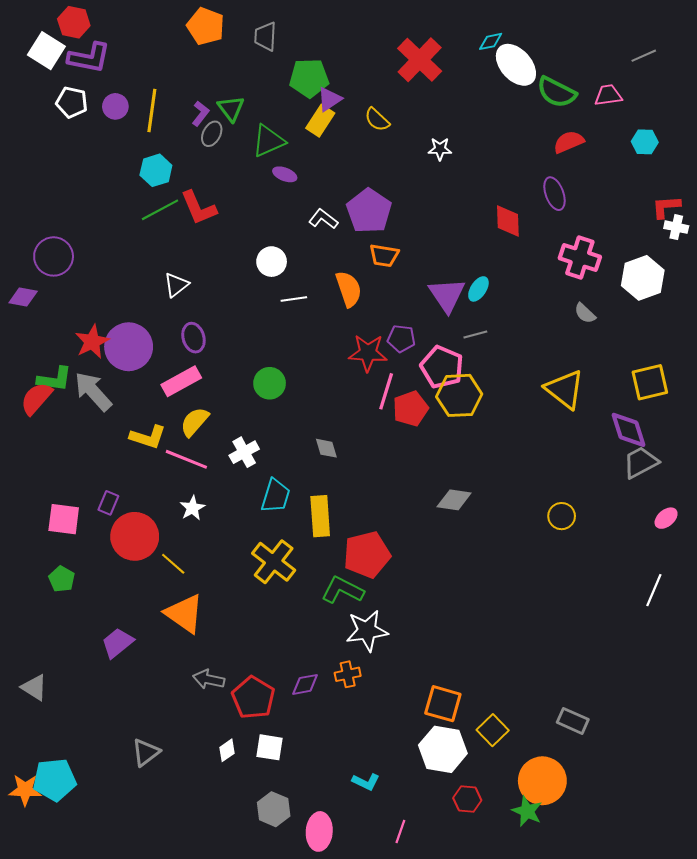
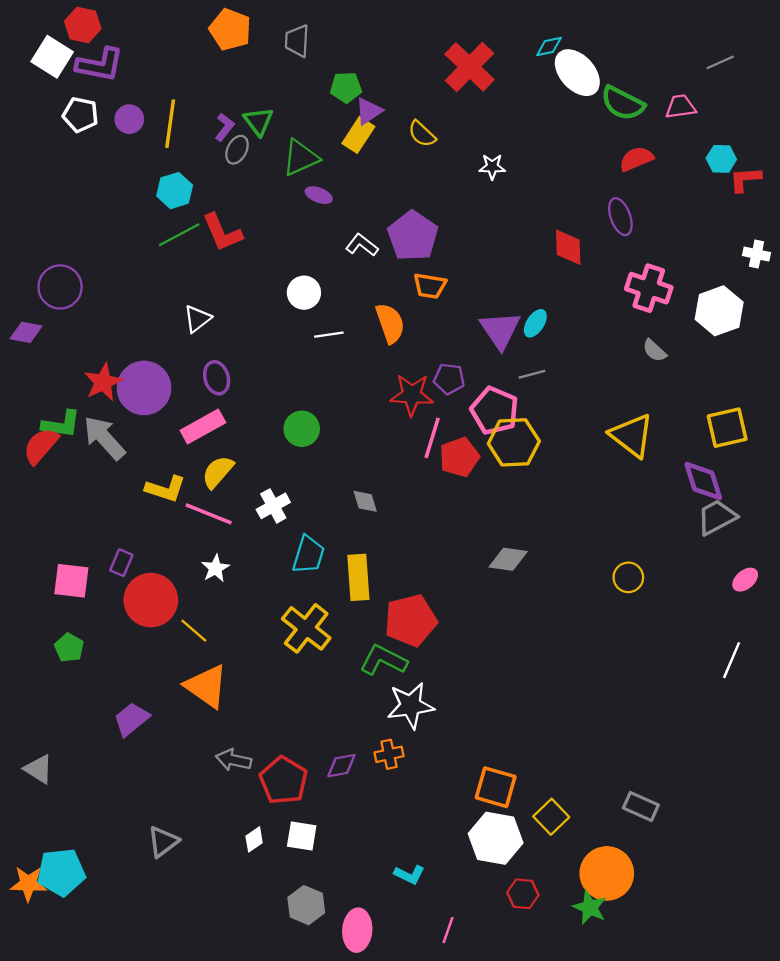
green pentagon: (309, 78) -> (346, 87), size x0.7
red L-shape: (666, 207) -> (745, 179), moved

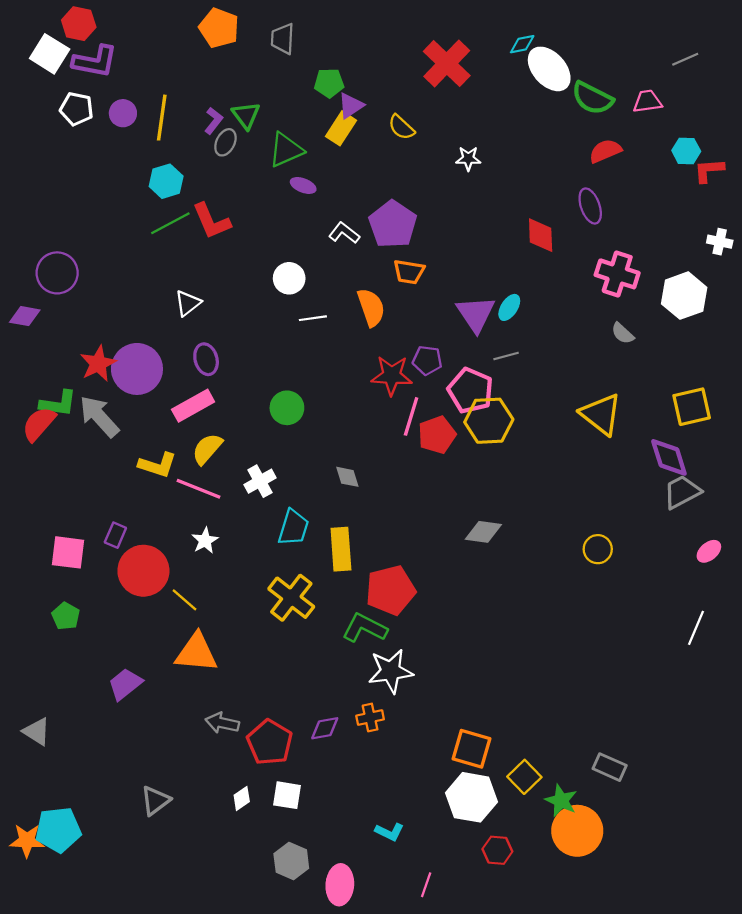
orange triangle: (206, 686) -> (196, 653), turned -30
green star: (590, 907) -> (561, 801), moved

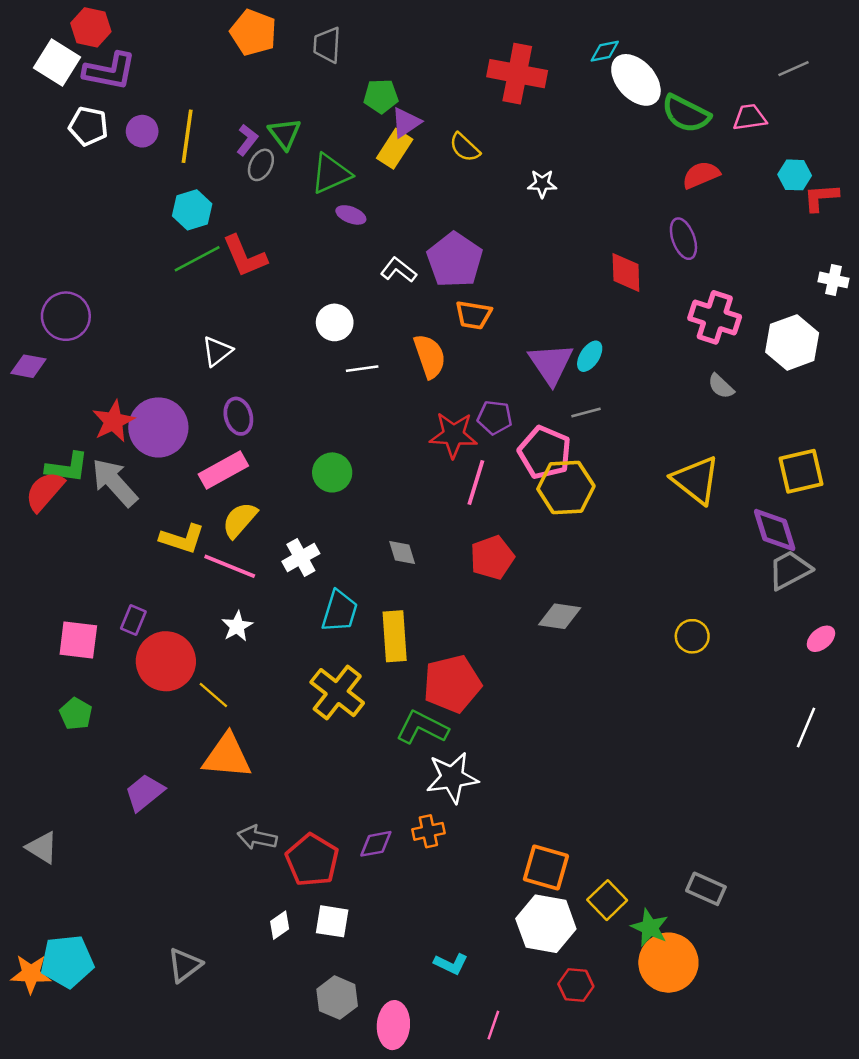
red cross: (447, 64) -> (517, 74), turned -33
red pentagon: (437, 435) -> (492, 557), moved
gray triangle: (155, 801) -> (185, 965), moved

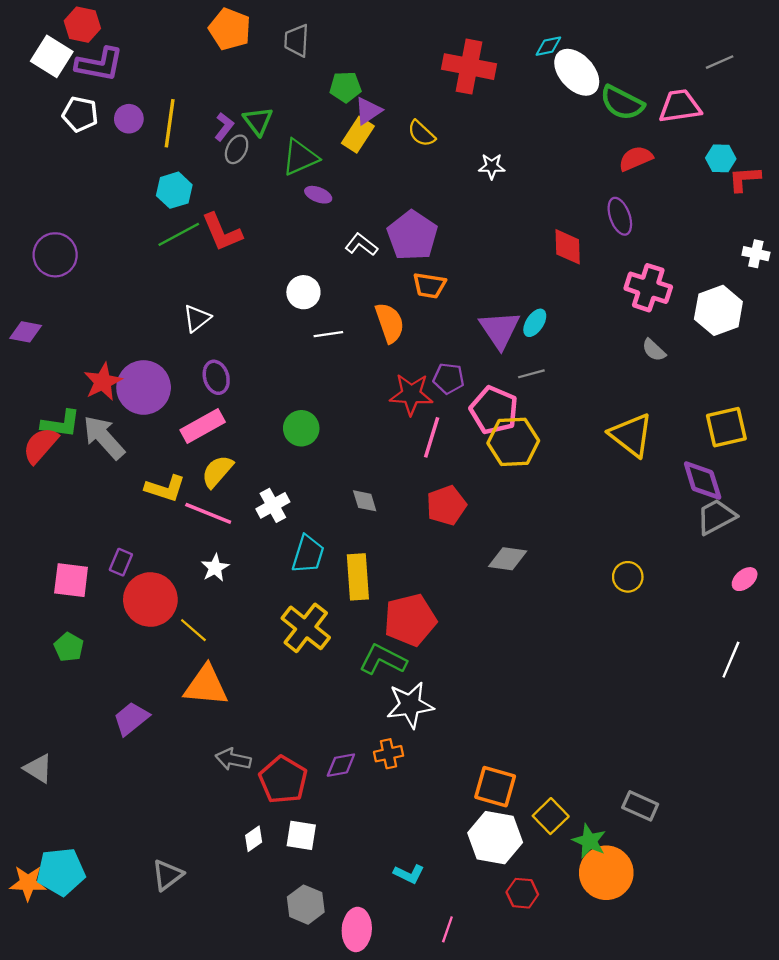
pink trapezoid: (750, 117) -> (680, 106), size x1.4
purple circle: (66, 316) -> (55, 255), moved

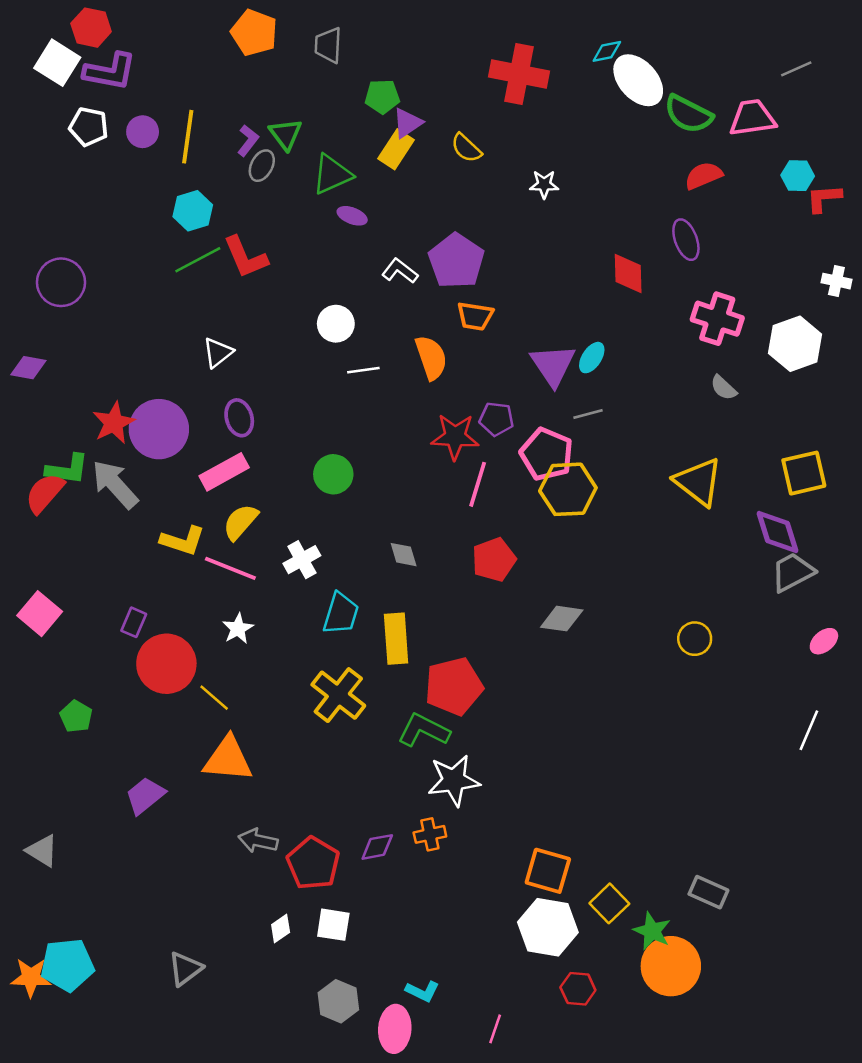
pink square: (71, 580) -> (40, 614), moved, turned 33
cyan L-shape: (409, 874) -> (422, 991), moved

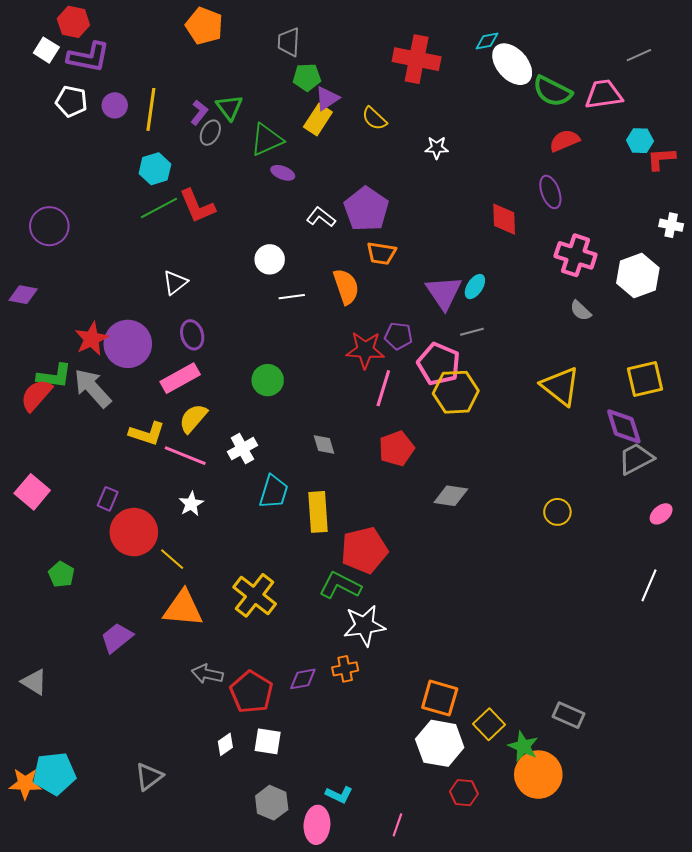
gray trapezoid: (328, 45) -> (289, 42), moved
white square: (57, 63) -> (46, 50), size x0.7
yellow cross: (338, 695) -> (255, 595), moved

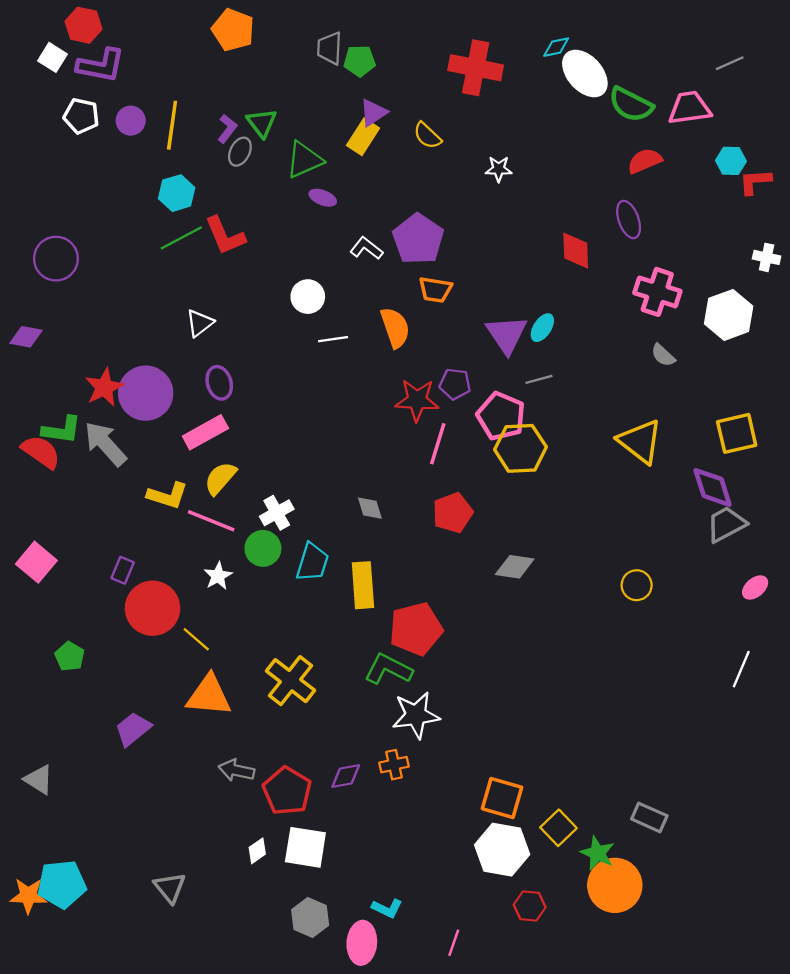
green pentagon: (307, 77) -> (360, 61), moved
green circle: (268, 380) -> (263, 548), moved
red semicircle: (36, 395) -> (41, 452), turned 84
white square: (268, 741) -> (305, 847), size x1.4
gray triangle: (149, 777) -> (170, 888), turned -32

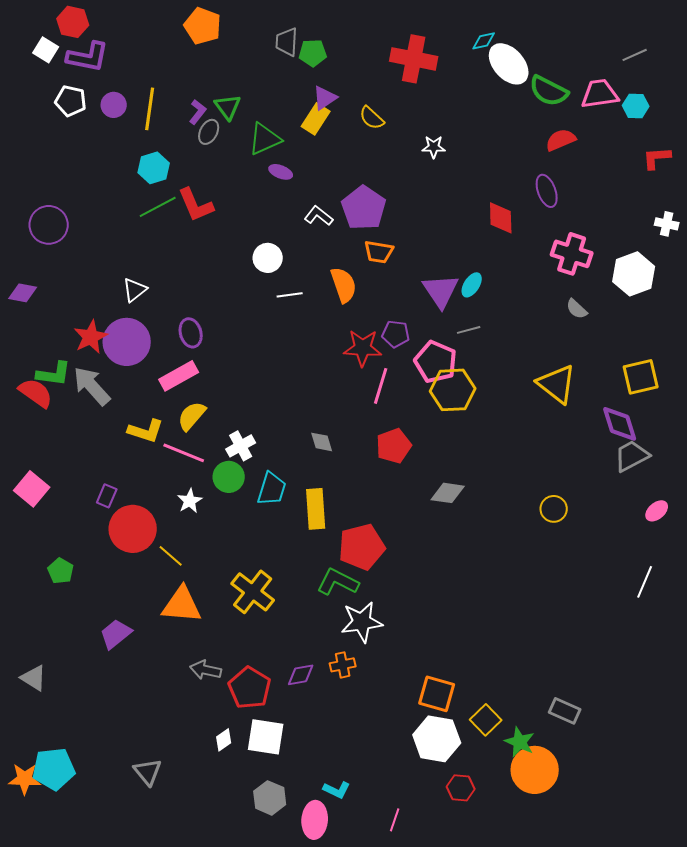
cyan hexagon: (731, 161) -> (636, 106), moved
white triangle: (200, 323) -> (135, 290), moved

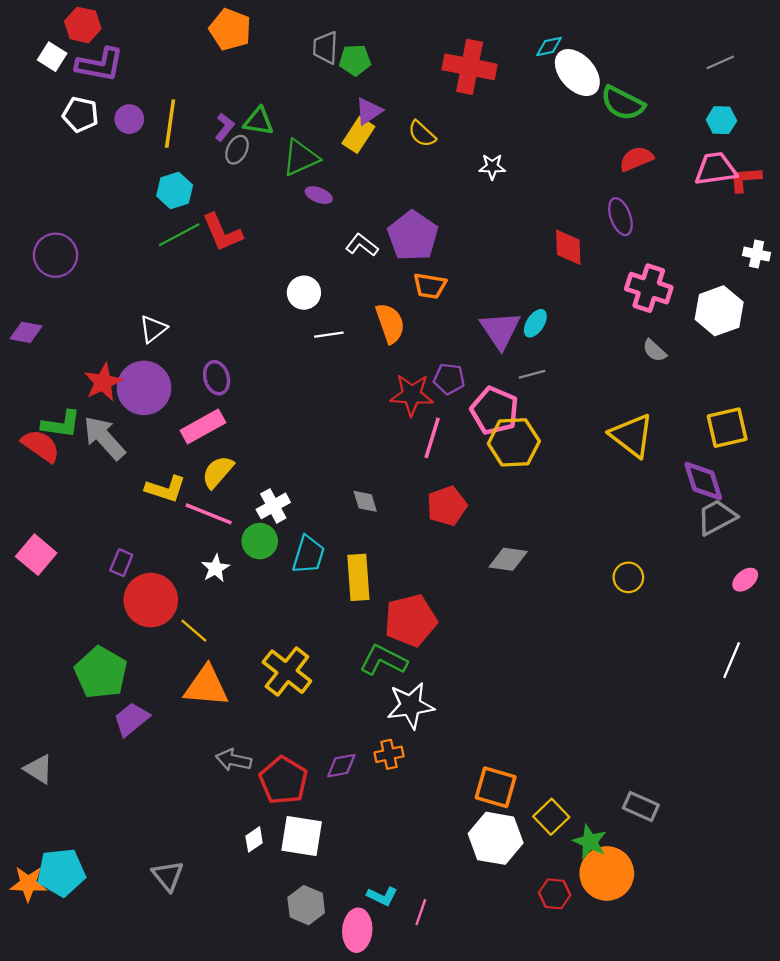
pink trapezoid: (600, 94) -> (716, 169), moved
green triangle: (228, 107) -> (259, 121), turned -44
green pentagon: (61, 571) -> (101, 673), moved, size x1.8
red hexagon: (461, 788) -> (555, 894), moved
pink line: (395, 820) -> (421, 912), moved

